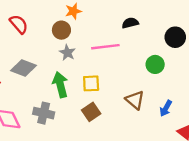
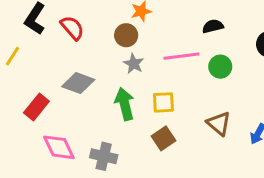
green circle: (155, 64) -> (220, 67), moved
gray cross: (44, 113) -> (104, 156), moved

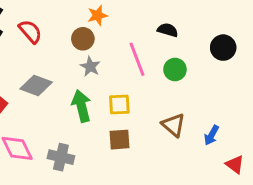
black semicircle: (213, 26) -> (168, 30), turned 30
pink line: (181, 56) -> (137, 59), turned 76
brown square: (163, 138) -> (119, 140), turned 30

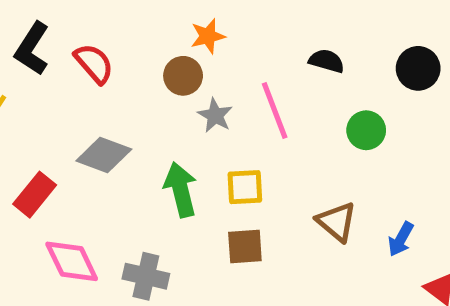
black circle: (223, 48) -> (418, 68), moved
gray star: (90, 67) -> (215, 115), moved
green circle: (175, 69) -> (366, 130), moved

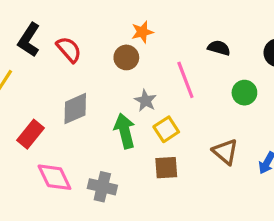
gray star: (215, 115) -> (145, 101), moved
gray diamond: (104, 155) -> (75, 109), turned -44
yellow square: (245, 187) -> (166, 129), turned -30

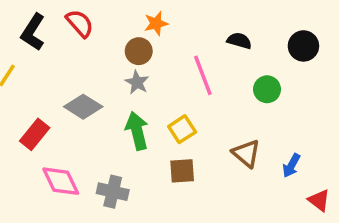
red semicircle: (69, 49) -> (80, 23), moved
gray star: (145, 101) -> (137, 82), moved
gray diamond: (75, 109) -> (83, 107), turned 56

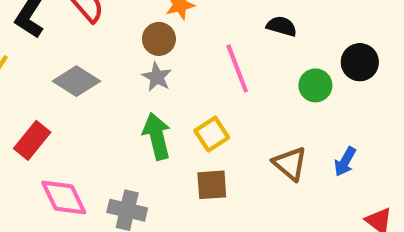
black circle: (303, 46) -> (360, 62), moved
gray diamond: (83, 107) -> (76, 81), moved
blue arrow: (291, 166) -> (345, 162), moved

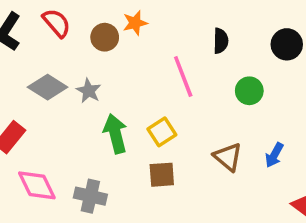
black semicircle: (282, 26) -> (221, 41), turned 75
brown circle: (159, 39) -> (105, 37), moved
black circle: (360, 62) -> (287, 44), moved
gray star: (157, 77) -> (89, 91), moved

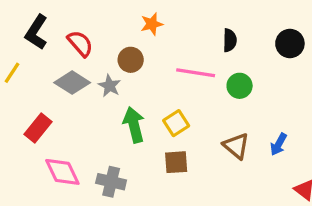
red semicircle: (56, 23) -> (80, 44), moved
brown circle: (105, 37) -> (131, 60), moved
pink line: (183, 76) -> (196, 73), turned -60
green circle: (249, 91) -> (240, 86), moved

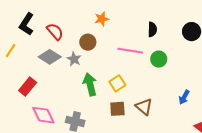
brown triangle: (236, 146) -> (144, 107), moved

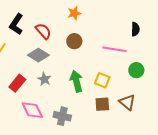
orange star: (102, 19) -> (74, 13), moved
gray star: (74, 59) -> (44, 79), moved
green circle: (159, 59) -> (136, 70), moved
yellow square: (117, 83) -> (102, 80), turned -35

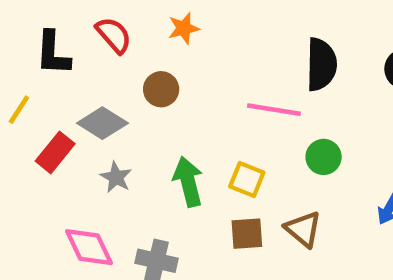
black L-shape: (16, 24) -> (53, 53), turned -30
black semicircle: (135, 29) -> (321, 64), size x1.6
red semicircle: (43, 31) -> (114, 35), moved
brown circle: (74, 41) -> (161, 89), moved
red rectangle: (17, 83) -> (55, 152), moved

